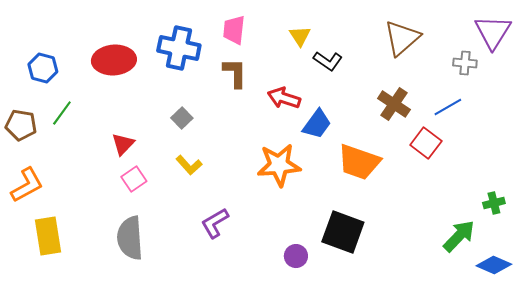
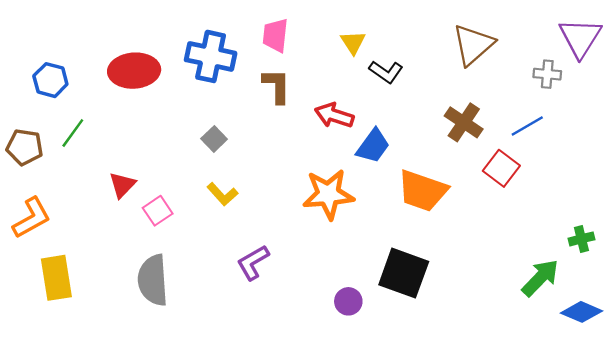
red triangle: (123, 144) -> (122, 185), moved

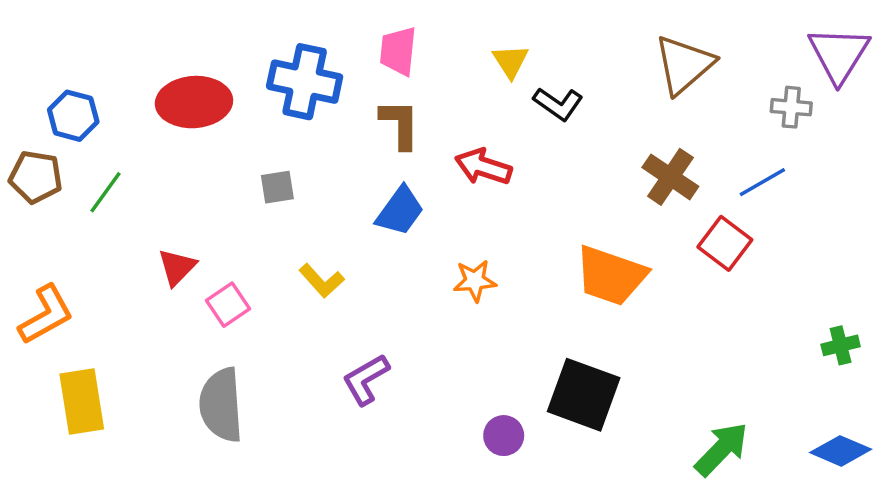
gray square: (214, 139) -> (277, 187), moved, turned 35
blue trapezoid: (373, 146) -> (400, 211), moved
brown pentagon: (25, 147) -> (36, 177), moved
orange star: (328, 194) -> (475, 281), size x0.6
green arrow: (540, 278) -> (721, 449), moved

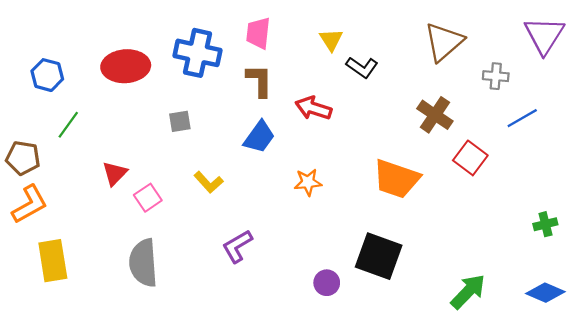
gray cross: (791, 107) -> (496, 76), moved
brown pentagon: (36, 177) -> (23, 158), moved
blue line: (762, 182) -> (522, 118), moved

